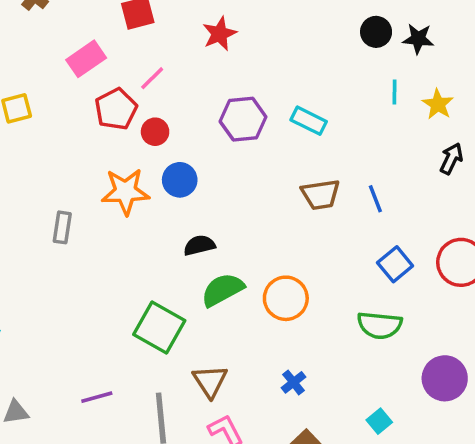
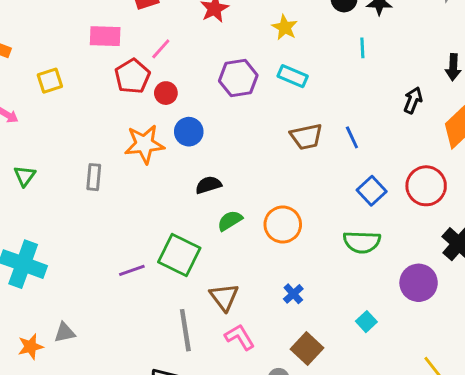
pink rectangle: (86, 59) -> (105, 36), turned 40
yellow star: (438, 104) -> (285, 27), moved
green semicircle: (223, 290) -> (230, 221), size x0.7
purple line: (97, 397) -> (132, 270), moved

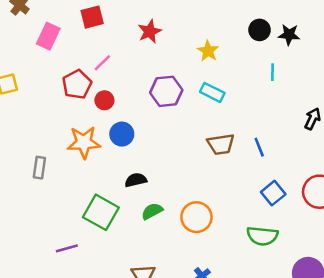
pink rectangle: (105, 36) -> (48, 36), moved, turned -70
green square: (179, 255) -> (101, 212), moved

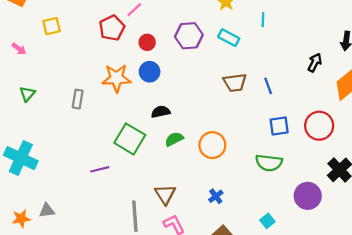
cyan line: (272, 72) -> (263, 19), moved
red circle: (104, 100) -> (147, 42), moved
blue square: (273, 193) -> (279, 126), turned 30

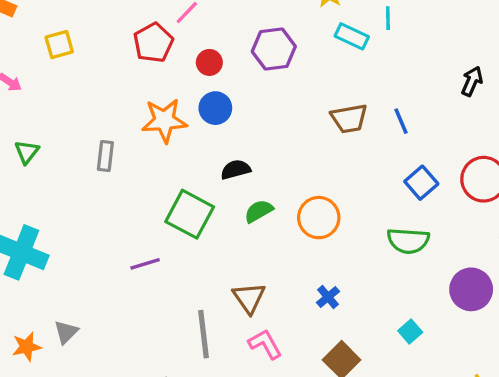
cyan rectangle: (229, 38) -> (352, 36), moved
blue square: (279, 126) -> (421, 183), turned -30
gray triangle: (47, 210) -> (66, 332), turned -35

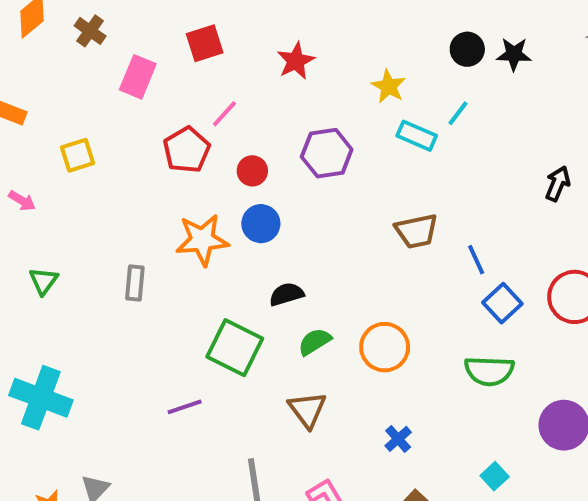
cyan line: (388, 18) -> (458, 113), turned 40
blue line: (401, 121) -> (476, 260), moved
brown triangle: (249, 298) -> (307, 410), moved

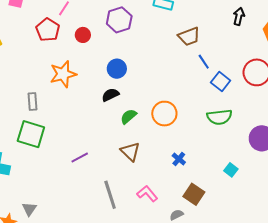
blue circle: (261, 224) -> (117, 69), moved
brown trapezoid: (416, 231) -> (189, 36), moved
green square: (235, 348) -> (31, 134), moved
purple line: (185, 407) -> (80, 158), moved

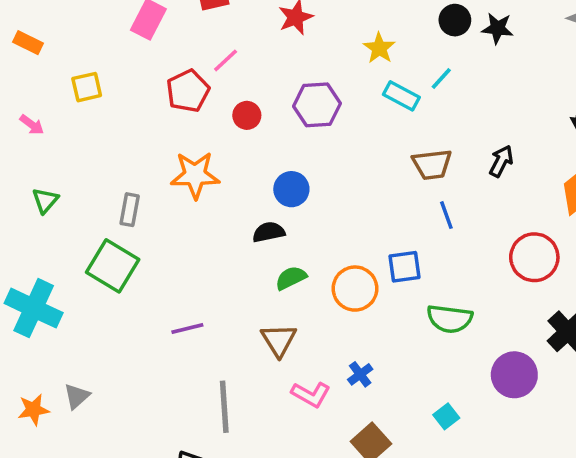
black arrow: (239, 16) -> (501, 161), moved
blue square: (221, 81) -> (405, 267), moved, turned 30
pink L-shape: (147, 194) -> (311, 394), moved, turned 145

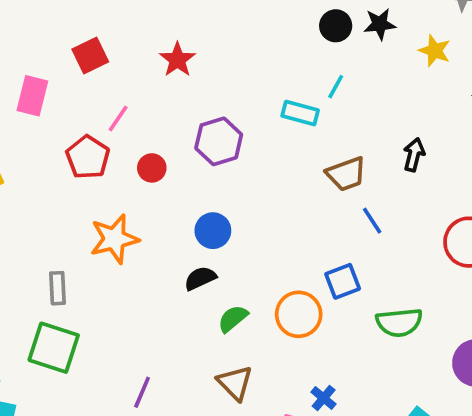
yellow star: (379, 48) -> (435, 51), moved
purple line: (187, 328) -> (142, 392), turned -40

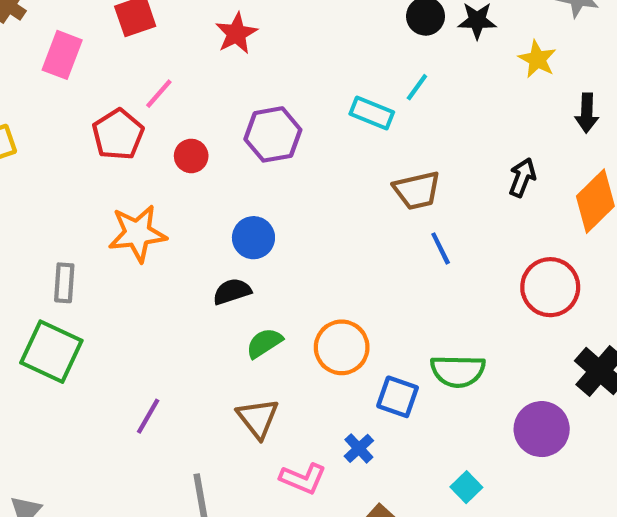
black arrow: (414, 155) -> (522, 177), moved
blue square: (343, 281) -> (398, 397), moved, turned 33

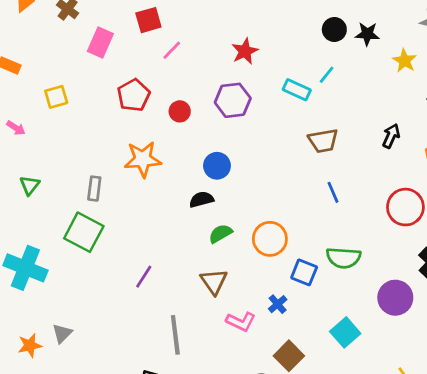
red star: (236, 33) -> (245, 51), moved
pink line: (159, 94) -> (172, 50), moved
blue line: (441, 248) -> (333, 192), moved
cyan square: (466, 487) -> (345, 332), size x1.5

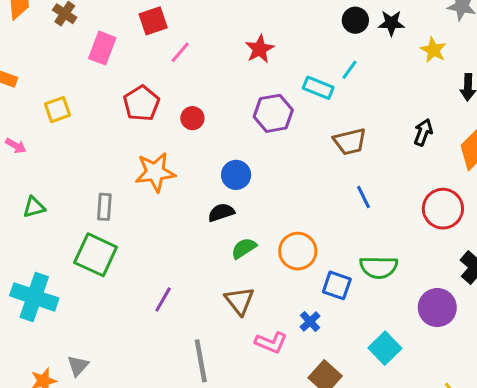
purple hexagon: (233, 100) -> (273, 113), moved
green triangle: (30, 185) -> (34, 207), turned 40

